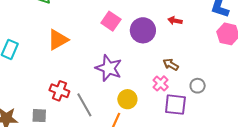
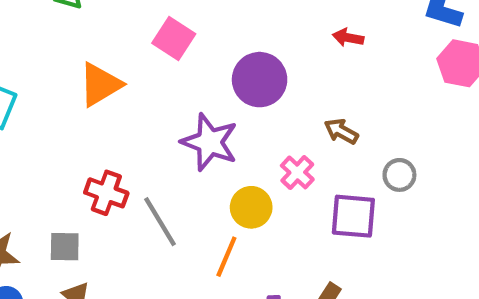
pink square: (111, 21) -> (174, 39), moved
purple circle: (143, 30) -> (260, 80), moved
pink cross: (161, 83) -> (297, 172), moved

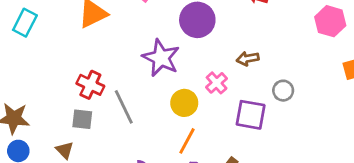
brown arrow: (341, 131) -> (248, 59), turned -45
gray square: (65, 247) -> (82, 119), moved
orange line: (226, 257) -> (187, 141), moved

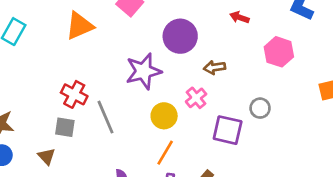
pink hexagon: (330, 21) -> (279, 52), moved
purple star: (161, 58) -> (143, 71), turned 30
brown arrow: (248, 59) -> (215, 67), moved

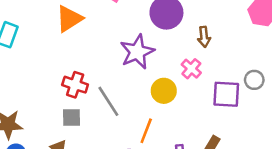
brown arrow: (215, 67) -> (204, 37), turned -78
gray circle: (260, 108) -> (254, 80), moved
orange line: (165, 153) -> (146, 131), moved

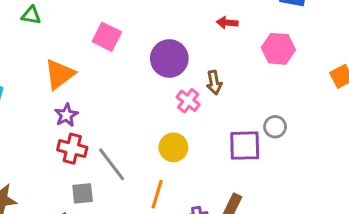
purple star: (137, 52) -> (66, 115), moved, size x0.6
pink cross: (191, 69) -> (188, 101), moved
gray square: (71, 117) -> (83, 193), moved

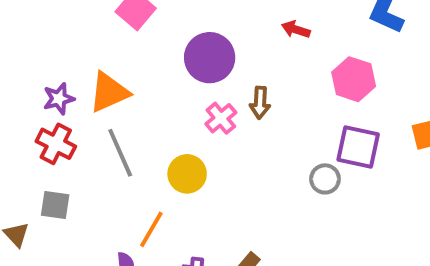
orange triangle: (60, 74) -> (109, 92), moved
purple square: (245, 146) -> (358, 147), moved
gray line: (112, 164) -> (120, 153), moved

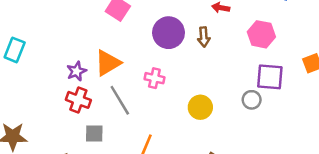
brown arrow: (260, 103) -> (204, 37), moved
pink cross: (221, 118) -> (154, 78), moved, turned -30
yellow circle: (187, 174) -> (200, 107), moved
gray square: (55, 205) -> (94, 133), moved

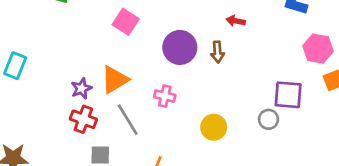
pink hexagon: (261, 34) -> (318, 49), moved

